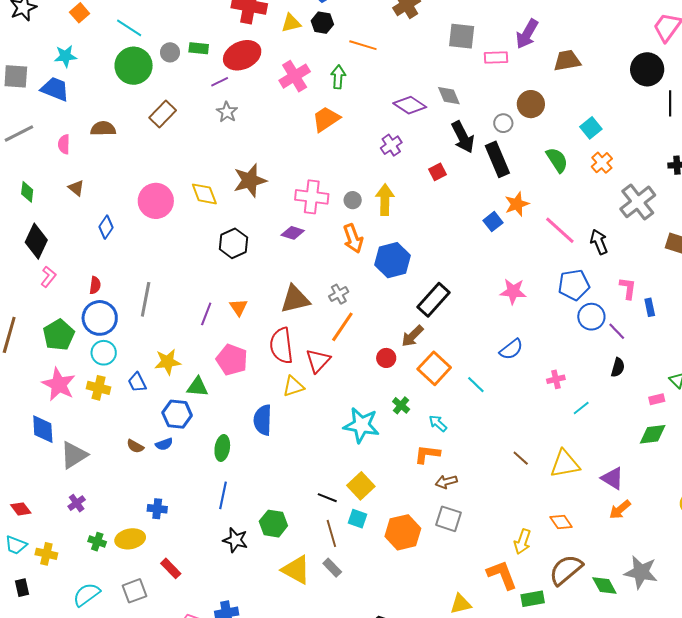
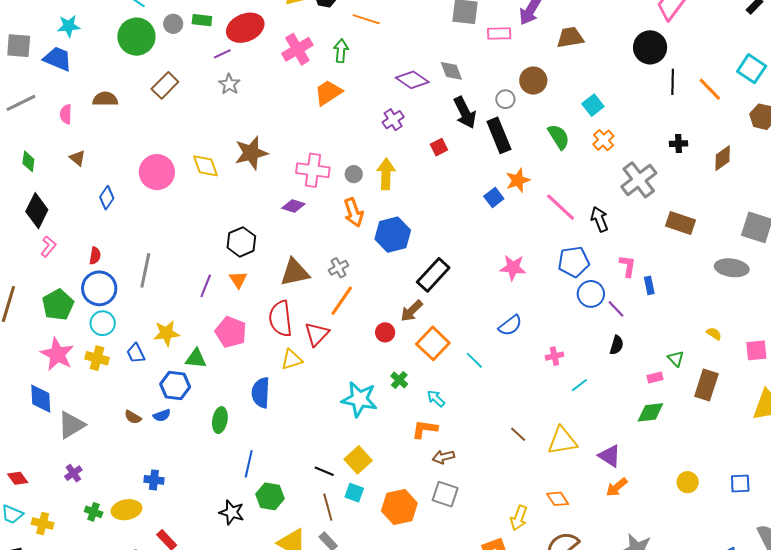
black hexagon: (234, 243) -> (241, 242), moved
blue line: (223, 495) -> (249, 464), moved

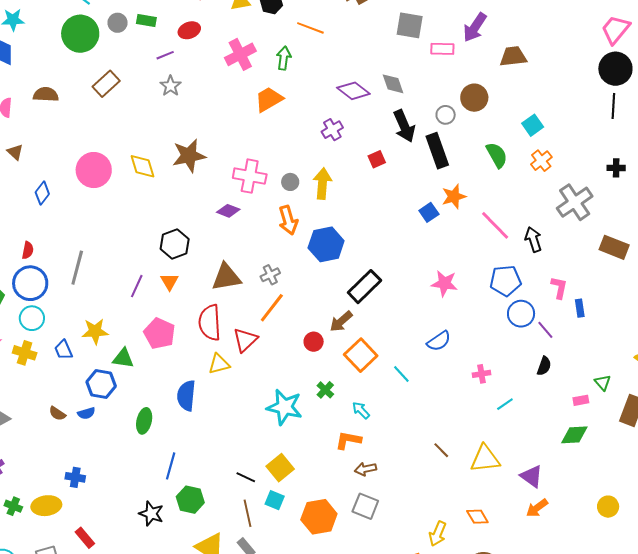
red ellipse: (245, 28) -> (189, 30), size x0.6
black circle: (650, 47) -> (615, 69), moved

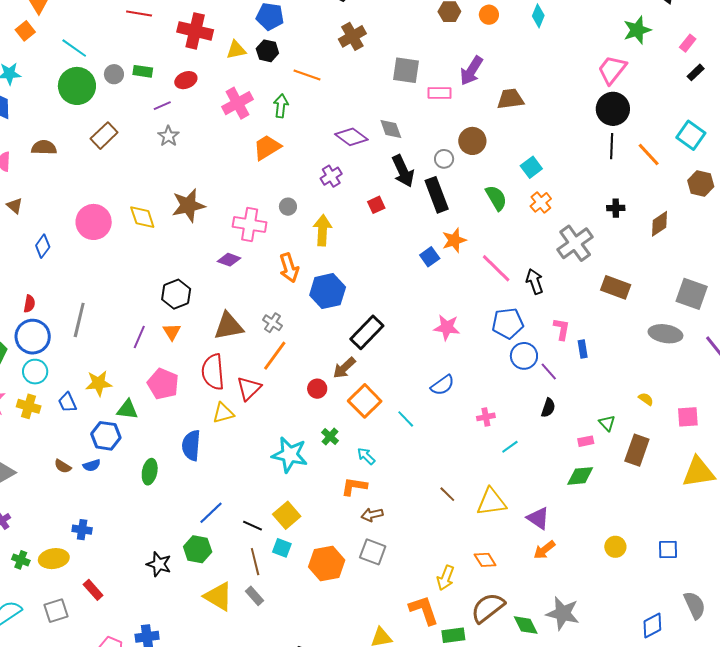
gray circle: (290, 182) -> (288, 207), moved
gray cross: (270, 275) -> (272, 323), turned -30
blue line: (171, 466) -> (211, 513), moved, turned 32

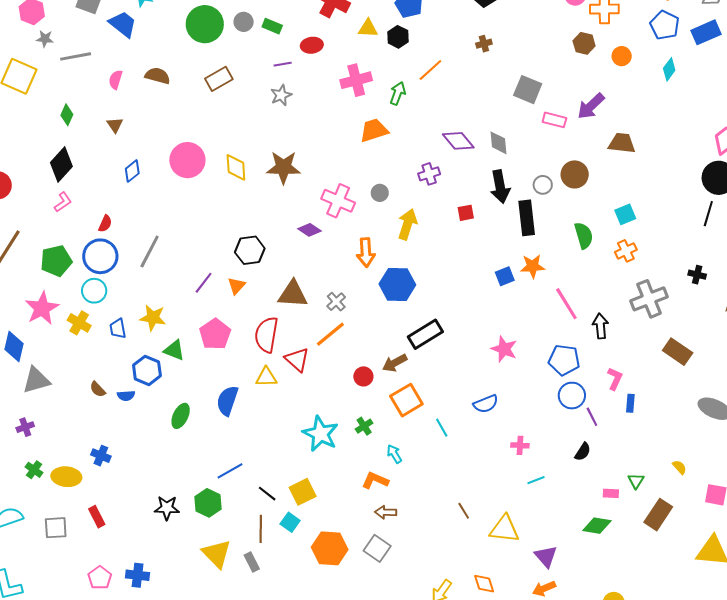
brown cross: (352, 36) -> (484, 44), size x0.6
orange line: (307, 75) -> (430, 70), turned -76
red triangle: (249, 388) -> (297, 360), turned -48
black star: (159, 564) -> (167, 508), turned -30

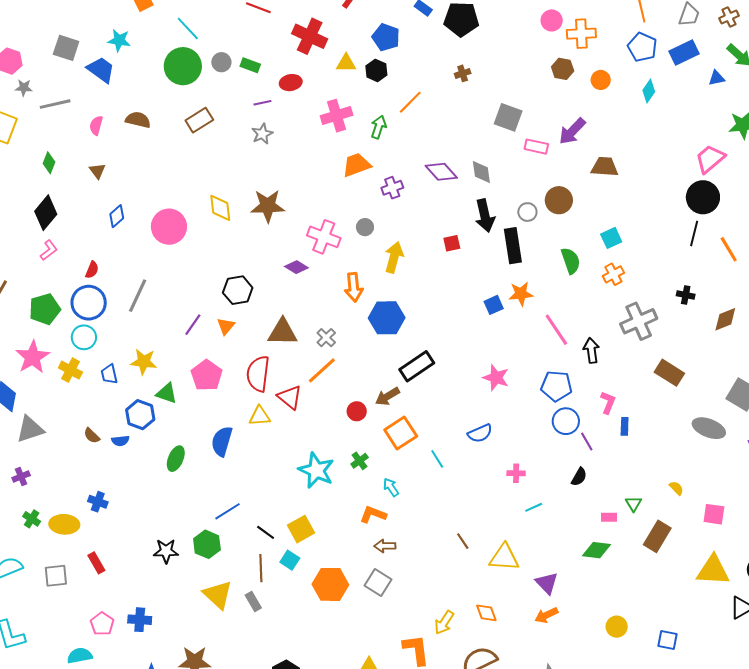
pink circle: (187, 160) -> (169, 227), moved
purple cross: (429, 174) -> (392, 188), moved

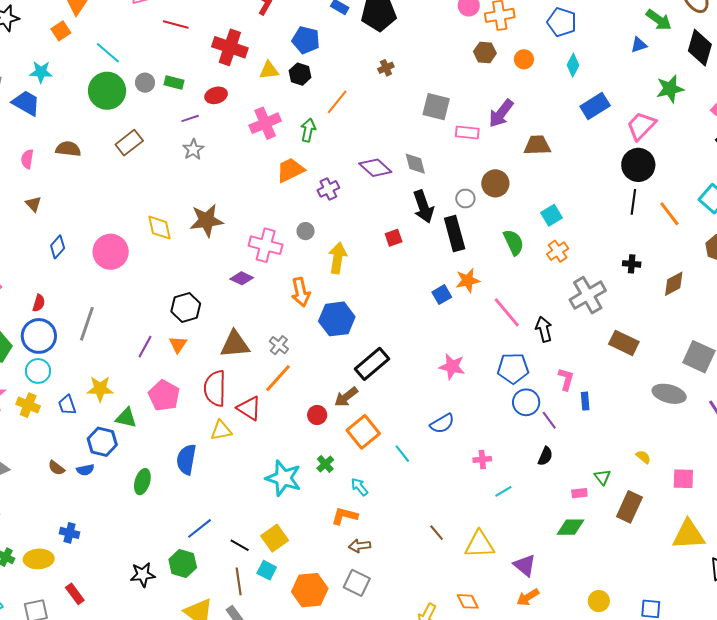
blue rectangle: (684, 52) -> (595, 106), moved

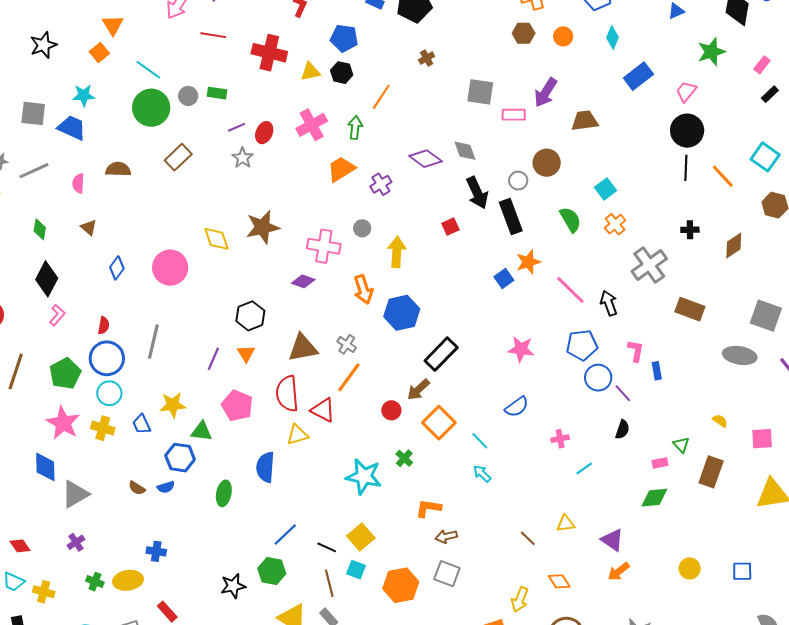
red ellipse: (216, 95) -> (264, 133), moved, turned -45
pink trapezoid: (641, 126) -> (686, 91), size x0.7
cyan arrow: (359, 487) -> (482, 474), moved
brown line: (437, 533) -> (528, 538), moved
yellow triangle: (480, 544) -> (566, 524), size x0.6

